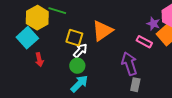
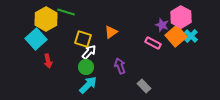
orange triangle: (102, 31) -> (111, 32), size x0.6
purple arrow: (129, 64) -> (120, 66), moved, size x0.7
gray rectangle: (135, 85) -> (144, 86), turned -56

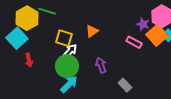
green circle: (86, 67) -> (67, 66), size x1.5

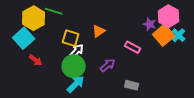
pink rectangle: (134, 42) -> (133, 47), moved
red arrow: (29, 60) -> (36, 60), turned -40
purple arrow: (101, 65) -> (108, 65), turned 70
gray rectangle: (125, 85) -> (132, 85), turned -32

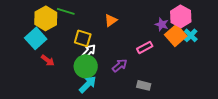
orange triangle: (99, 31) -> (111, 20), moved
pink rectangle: (133, 47) -> (145, 47), turned -56

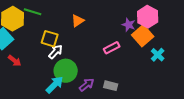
cyan cross: (191, 35) -> (158, 55), moved
purple arrow: (120, 65) -> (87, 85), moved
green circle: (86, 66) -> (66, 71), moved

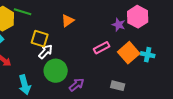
orange square: (143, 36) -> (129, 53), moved
cyan cross: (158, 55) -> (148, 55), turned -32
cyan arrow: (55, 85) -> (25, 85), moved, turned 120
gray rectangle: (111, 86) -> (118, 86), moved

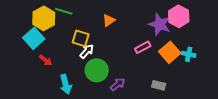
purple star: (119, 25) -> (160, 24), size x1.6

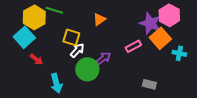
orange square: (170, 52) -> (160, 38), moved
purple arrow: (118, 84) -> (103, 58), moved

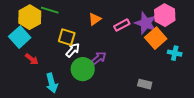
pink rectangle: (133, 46) -> (122, 25), moved

